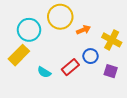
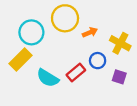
cyan semicircle: (44, 72) -> (48, 78), size x1.5

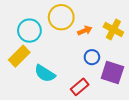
yellow cross: (120, 43) -> (113, 30), moved
red rectangle: (76, 73) -> (80, 87), moved
purple square: (119, 77) -> (112, 73), size x1.6

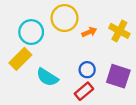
blue circle: (92, 57) -> (87, 70), moved

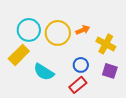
yellow circle: (65, 18) -> (58, 33), moved
yellow cross: (119, 31) -> (106, 44), moved
purple square: (118, 76) -> (110, 71), size x0.7

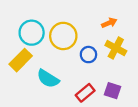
orange arrow: (83, 30) -> (109, 23), moved
blue circle: (81, 65) -> (88, 55), moved
purple square: (110, 71) -> (113, 91), moved

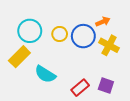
yellow circle: (63, 36) -> (60, 34), size x0.6
blue circle: (88, 55) -> (83, 36), moved, size x1.5

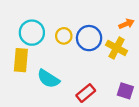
orange arrow: (103, 22) -> (126, 24), moved
yellow rectangle: (19, 57) -> (21, 60), turned -40
purple square: (106, 86) -> (125, 91), moved

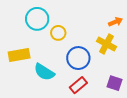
cyan circle: (32, 33) -> (37, 19), moved
blue circle: (89, 38) -> (78, 58), moved
yellow rectangle: (21, 60) -> (19, 55), turned 75

